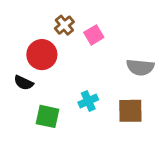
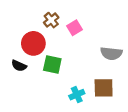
cyan cross: (88, 101) -> (77, 95), moved
green square: (47, 116) -> (52, 65), moved

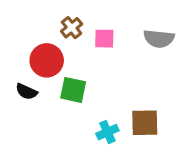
pink square: (75, 28) -> (104, 39), turned 32
gray semicircle: (111, 53) -> (159, 39), moved

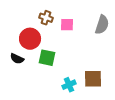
brown cross: (72, 28) -> (46, 18), turned -32
gray semicircle: (159, 39) -> (102, 25), turned -78

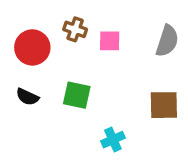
red circle: (30, 39) -> (32, 47), moved
brown square: (93, 79) -> (164, 105), moved

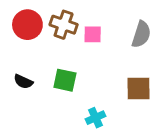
brown cross: (75, 29) -> (64, 25), size x1.4
red circle: (32, 47) -> (27, 25), moved

